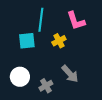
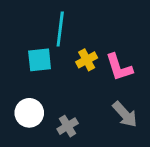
pink L-shape: (76, 21) -> (119, 67), moved
gray arrow: (70, 74) -> (125, 114), moved

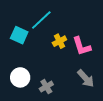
cyan line: (60, 29) -> (41, 20), turned 40
cyan square: (40, 60) -> (19, 35), moved, turned 30

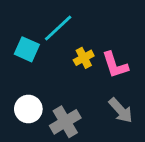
gray cross: (46, 87) -> (65, 122), size x1.5

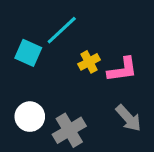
pink L-shape: (115, 65) -> (122, 70), turned -80

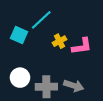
gray arrow: (128, 118) -> (74, 86), moved, turned -30
gray cross: (69, 130) -> (46, 87), turned 30

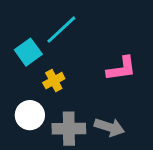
cyan square: (19, 35) -> (28, 52), turned 30
yellow cross: (60, 41) -> (54, 81), moved

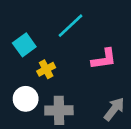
cyan line: (61, 30) -> (71, 26), moved
gray arrow: (109, 127) -> (114, 109), moved, turned -70

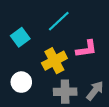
yellow cross: (46, 69) -> (54, 61), moved, size x1.6
gray cross: (59, 110) -> (65, 92), moved

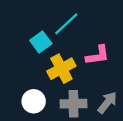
cyan square: (20, 37) -> (41, 42), moved
white circle: (21, 82) -> (34, 101), moved

